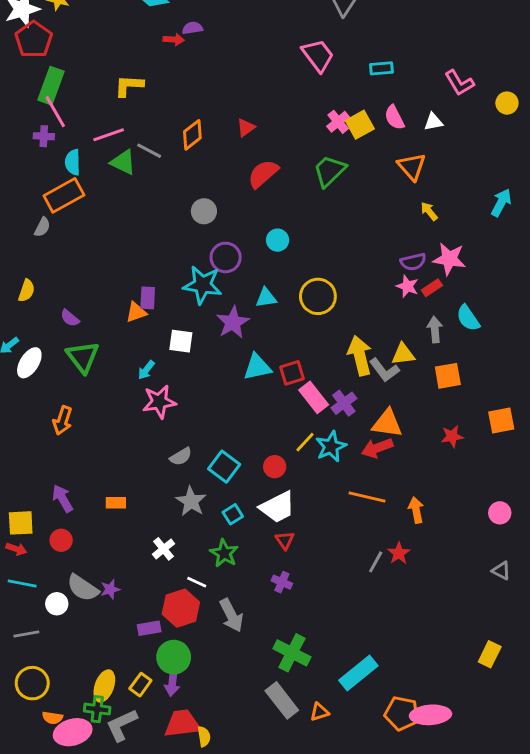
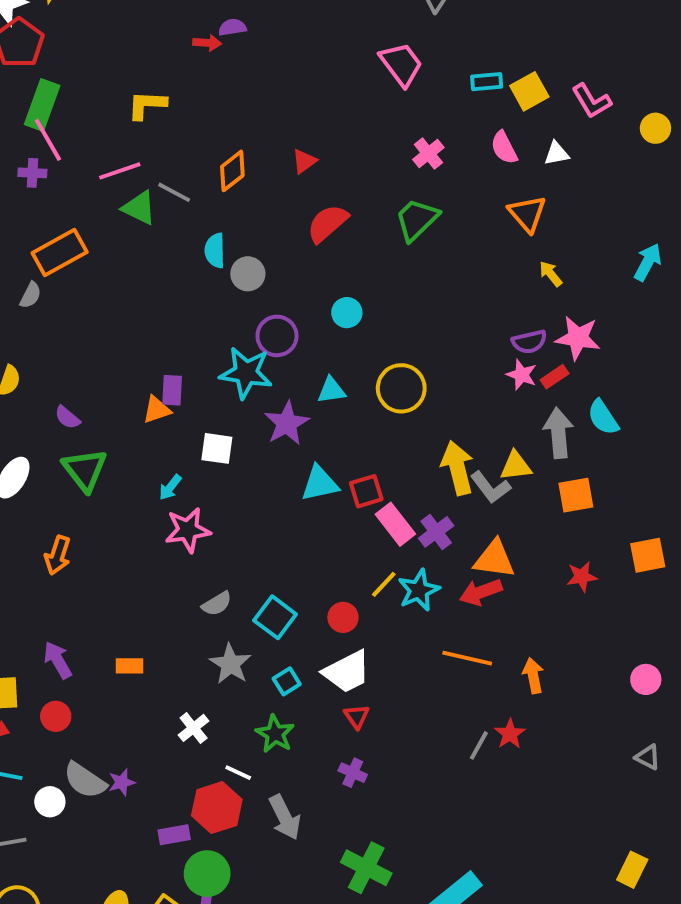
yellow square: (360, 125) -> (529, 91), moved
cyan semicircle: (73, 162) -> (215, 251), moved
gray arrow: (435, 330) -> (558, 433), size x1.4

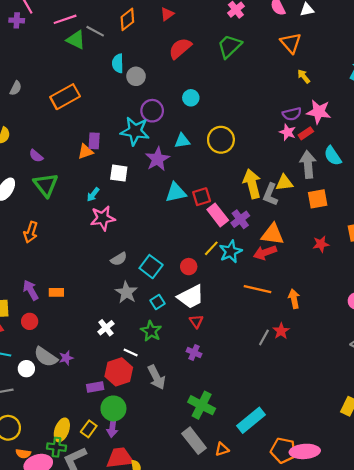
orange rectangle: (60, 252) -> (65, 97), moved
gray L-shape: (491, 487) -> (270, 195), turned 60
orange rectangle: (129, 666) -> (56, 292), moved

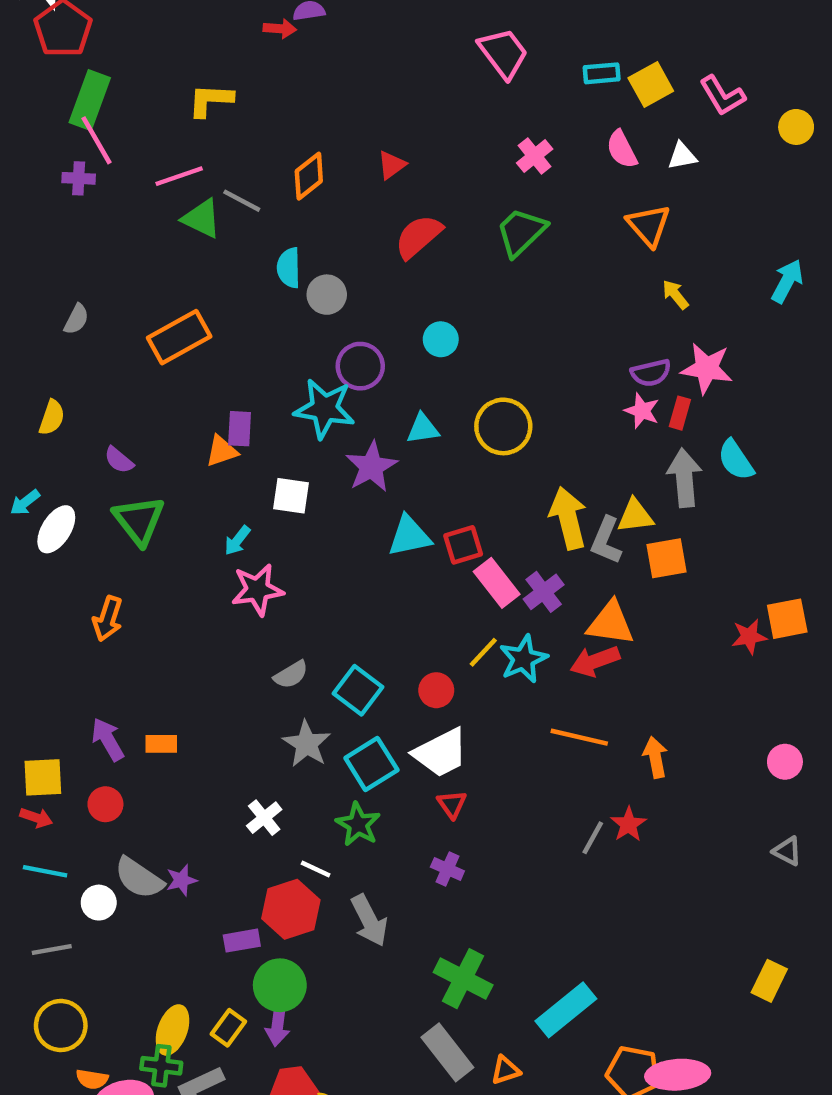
red rectangle: (306, 133) -> (680, 413), turned -40
orange square: (318, 199) -> (666, 558), moved
red star: (321, 244) -> (749, 637), moved
cyan square: (158, 302) -> (371, 764), size x1.6

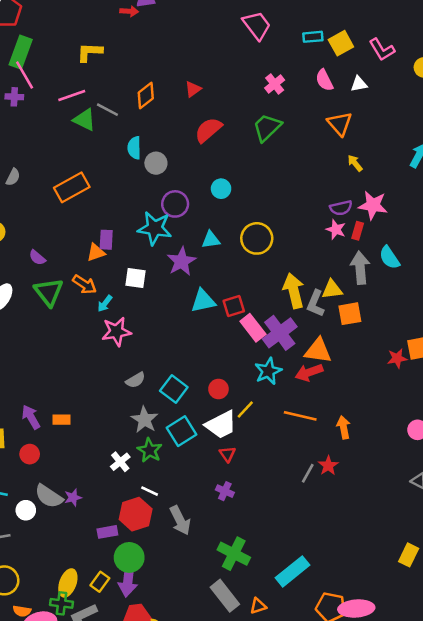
purple cross: (544, 592) -> (280, 333), size x1.5
orange arrow: (108, 619) -> (84, 284), moved, turned -75
yellow line: (483, 652) -> (245, 409), moved
green star: (358, 824) -> (150, 450), moved
purple arrow: (278, 1025) -> (128, 580), size x1.4

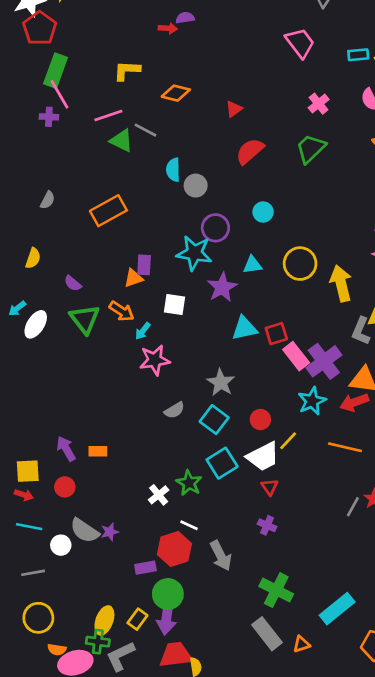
orange diamond: (146, 96) -> (176, 93), moved, turned 52
yellow arrow: (294, 291) -> (341, 283), moved
gray star: (144, 420) -> (221, 383), moved

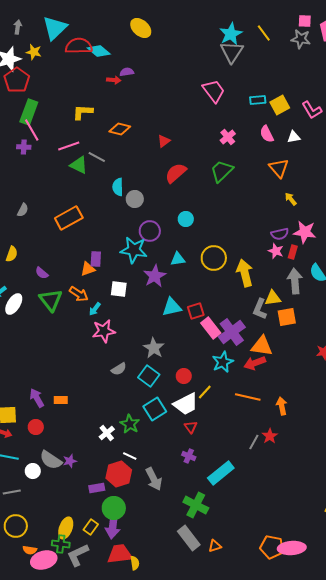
cyan rectangle: (337, 609) -> (221, 473), moved

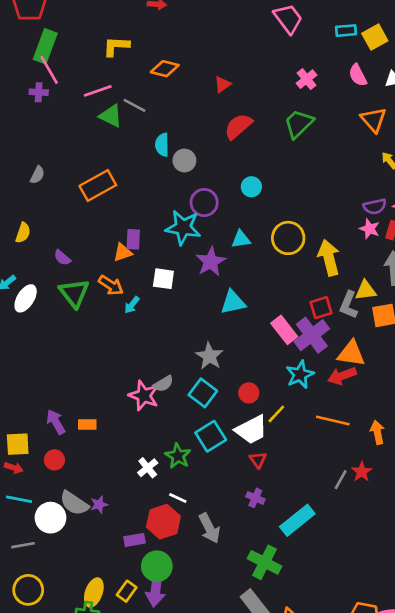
red square: (196, 311) -> (321, 308), moved
pink star: (104, 331) -> (144, 396), moved, turned 30
white circle: (33, 471) -> (50, 518), size x1.5

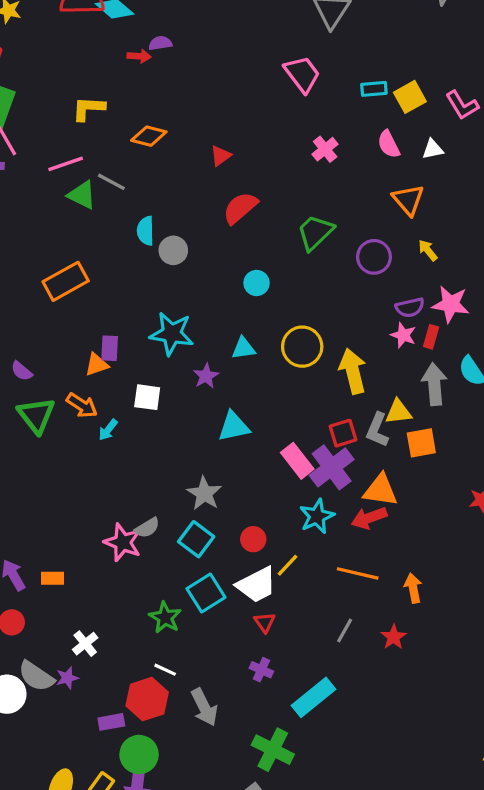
green trapezoid: (299, 124) -> (315, 232), moved
purple circle: (204, 203) -> (374, 257), moved
purple star: (211, 262) -> (206, 376), size x0.7
white cross: (148, 468) -> (85, 644), moved
gray line: (341, 480) -> (345, 631), moved

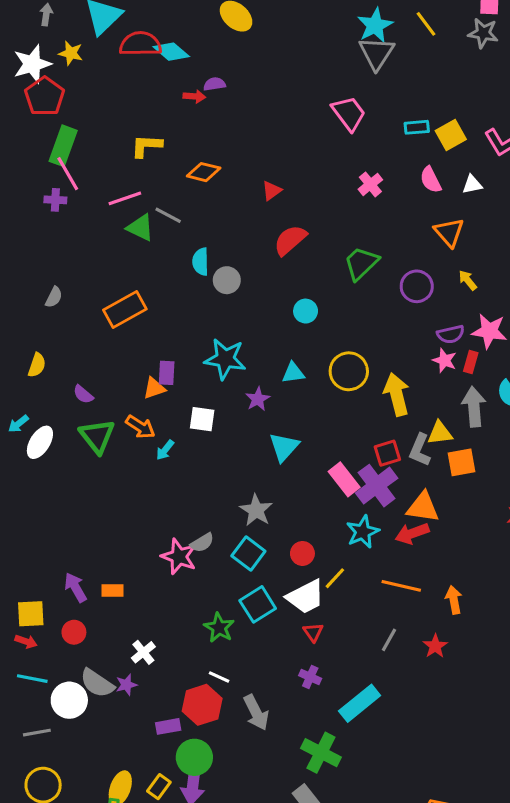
cyan triangle: (234, 427) -> (284, 447), turned -36

